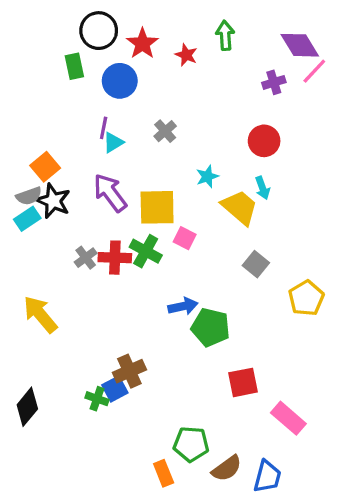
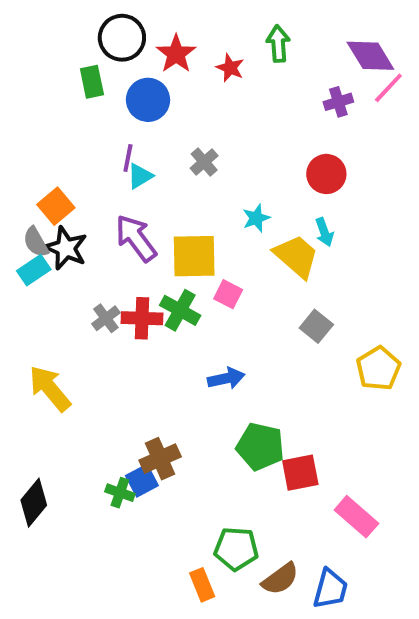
gray semicircle: (29, 196) -> (36, 242), turned 80
green pentagon: (211, 327) -> (260, 447), moved

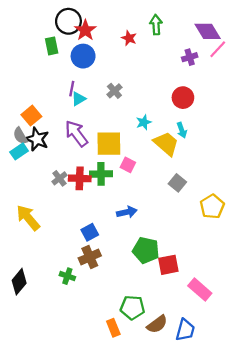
red star: (176, 54) -> (85, 30), moved
green cross: (180, 310) -> (101, 174), turned -30
blue square: (142, 481) -> (90, 232), moved

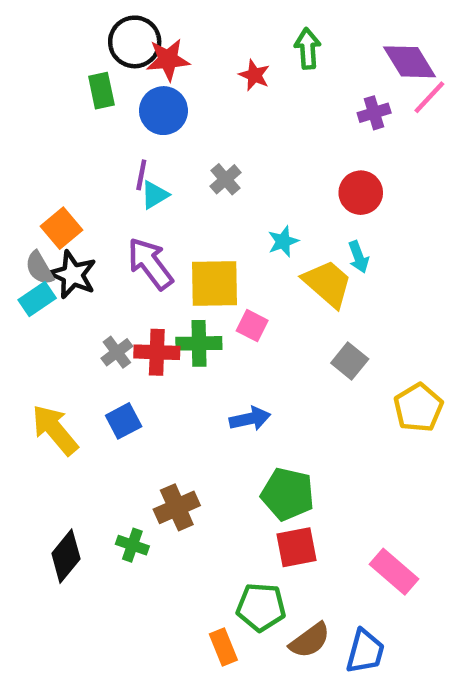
red star: (85, 30) -> (168, 60), turned 30
blue square: (90, 232) -> (124, 421), moved
red square: (168, 265) -> (296, 547), moved
black diamond: (19, 282) -> (66, 556), moved

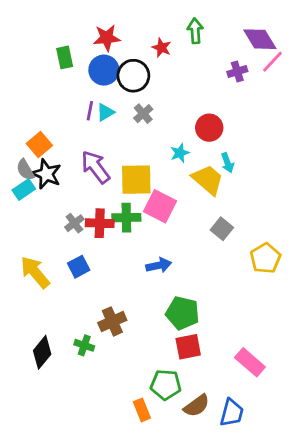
black circle: (135, 42) -> (133, 76), moved
red circle: (361, 193) -> (209, 128), moved
cyan triangle: (155, 195) -> (105, 112), moved
pink square: (252, 326) -> (160, 206), size x1.6

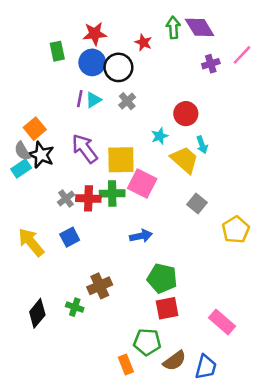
purple diamond: (260, 39) -> (200, 27), moved

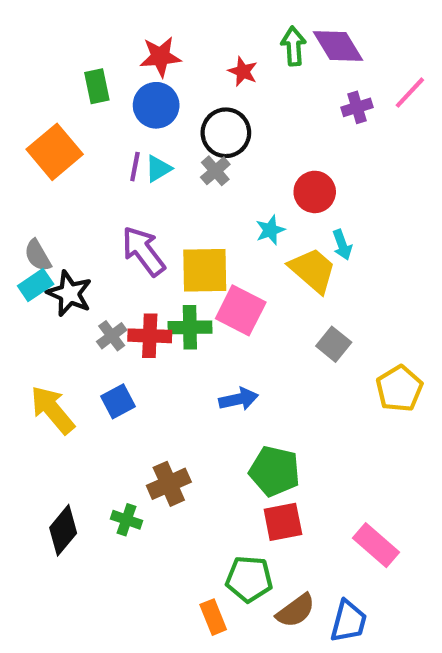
black circle: (118, 67) -> (226, 133), moved
orange square: (35, 129) -> (55, 152), moved, size x1.4
black star: (41, 155) -> (69, 293), moved

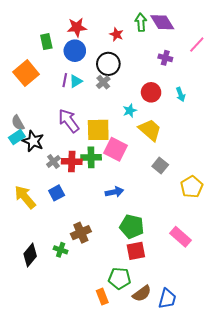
purple cross: (357, 107) -> (165, 58), moved, turned 32
cyan arrow: (342, 245) -> (181, 94), moved
pink rectangle: (376, 545) -> (181, 237), moved

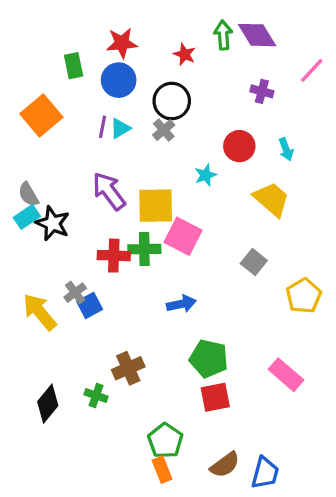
yellow trapezoid: (150, 130) -> (272, 199), moved
gray cross: (53, 161) -> (75, 293), moved
green pentagon: (120, 278) -> (165, 441), moved, turned 30

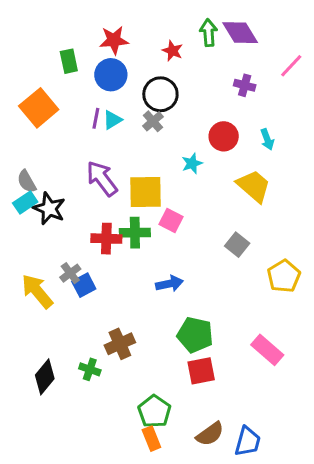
pink square: (183, 236) -> (171, 221), size x0.7

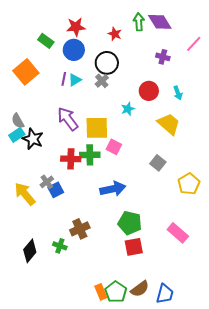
green rectangle: (69, 61) -> (46, 41), turned -42
blue arrow: (169, 284) -> (113, 189), size x1.4
green pentagon: (154, 411) -> (116, 292), moved

